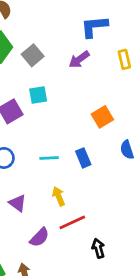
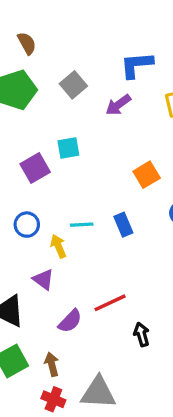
gray square: (33, 55) -> (73, 85), moved
yellow arrow: (59, 196) -> (58, 246), moved

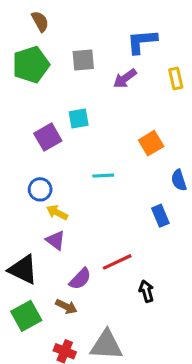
gray square: (73, 85) -> (83, 60), turned 35
cyan line: (82, 225) -> (103, 176), moved
blue rectangle: (123, 225) -> (160, 216), moved
yellow arrow: (58, 246) -> (57, 213), moved, turned -40
brown arrow: (52, 364) -> (66, 307), moved, turned 130

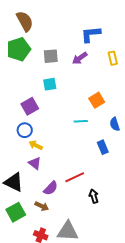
brown semicircle: (40, 21) -> (25, 21), size x1.5
gray square: (83, 60) -> (51, 56), moved
purple square: (48, 137) -> (30, 106), moved
cyan line: (103, 176) -> (81, 121), moved

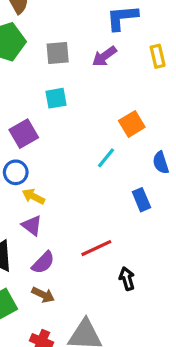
cyan line: (81, 121) -> (106, 158), turned -48
purple semicircle: (51, 188) -> (43, 263), moved

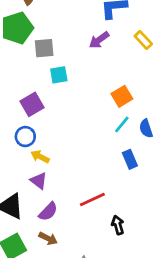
gray square: (58, 53) -> (44, 48), moved
yellow rectangle: (158, 56) -> (143, 40), turned -30
cyan line: (106, 158) -> (122, 124), moved

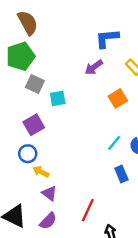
gray square: (44, 48) -> (35, 84), moved, turned 30
orange square: (122, 96) -> (118, 98), moved
purple triangle: (39, 181) -> (49, 193), moved
red line: (92, 200) -> (88, 210), turned -40

